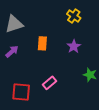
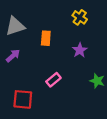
orange rectangle: (42, 43) -> (46, 38), moved
pink rectangle: (49, 83) -> (53, 80), moved

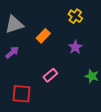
orange rectangle: (46, 38) -> (43, 36), turned 40

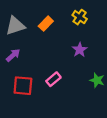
orange rectangle: (43, 36) -> (46, 24), moved
red square: (21, 94) -> (23, 86), moved

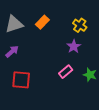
yellow cross: (80, 17) -> (80, 25), moved
pink rectangle: (53, 79) -> (66, 72), moved

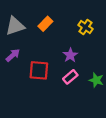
purple star: (74, 46) -> (70, 55), moved
red square: (21, 80) -> (39, 70), moved

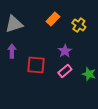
orange rectangle: (45, 24) -> (53, 19), moved
purple arrow: (13, 55) -> (12, 51), turned -48

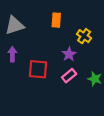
orange rectangle: (53, 19) -> (56, 20), turned -40
yellow cross: (79, 25) -> (84, 36), moved

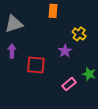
orange rectangle: (56, 20) -> (53, 11), moved
pink rectangle: (69, 76) -> (69, 84), moved

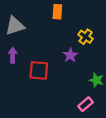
pink rectangle: (69, 84) -> (86, 104), moved

